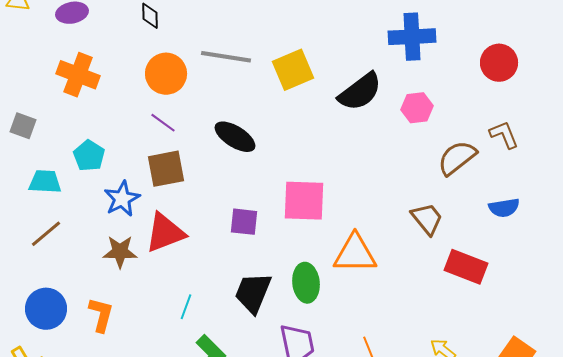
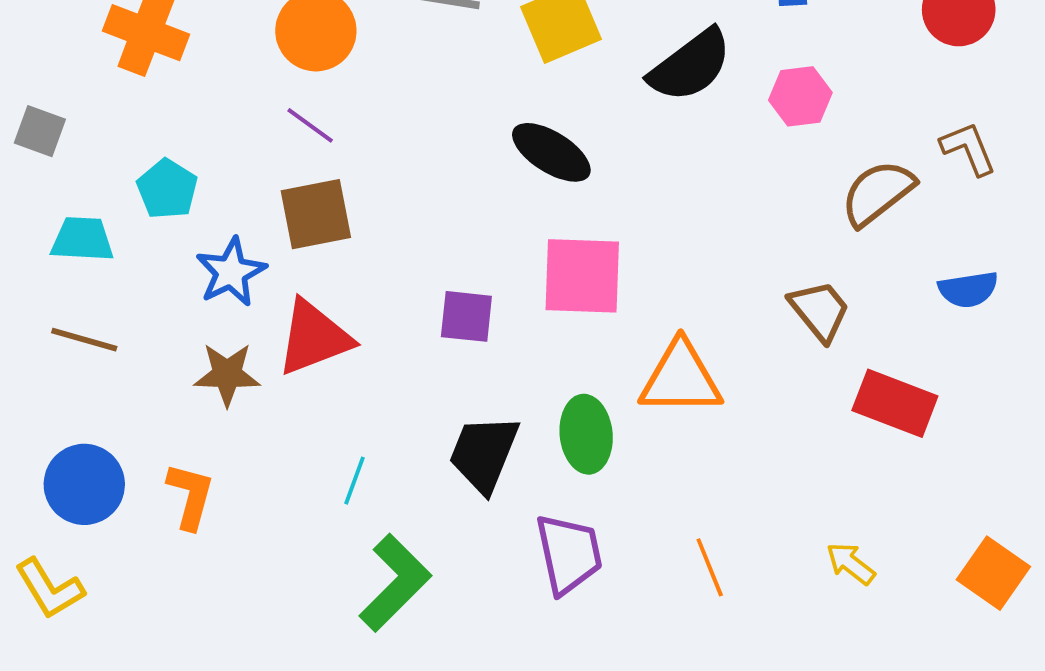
black ellipse: (235, 137) -> (551, 152), moved
brown line: (46, 234) -> (84, 340), turned 56

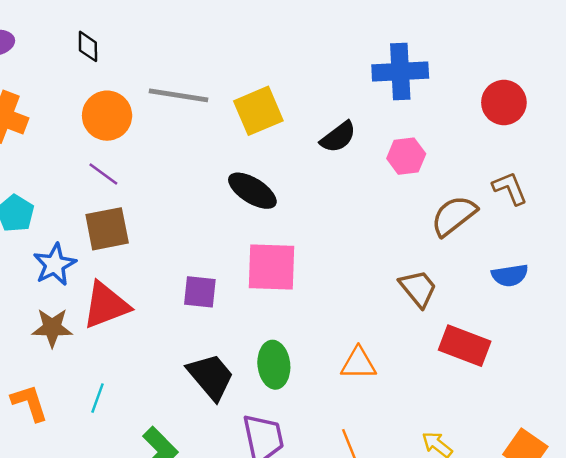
black semicircle: (690, 66) -> (338, 137), size x0.7
orange triangle: (681, 378) -> (358, 363), moved, size x0.7
black trapezoid: (484, 453) -> (211, 377), turned 118
cyan line: (354, 481) -> (97, 398), moved
orange L-shape: (190, 496) -> (30, 403), turned -33

